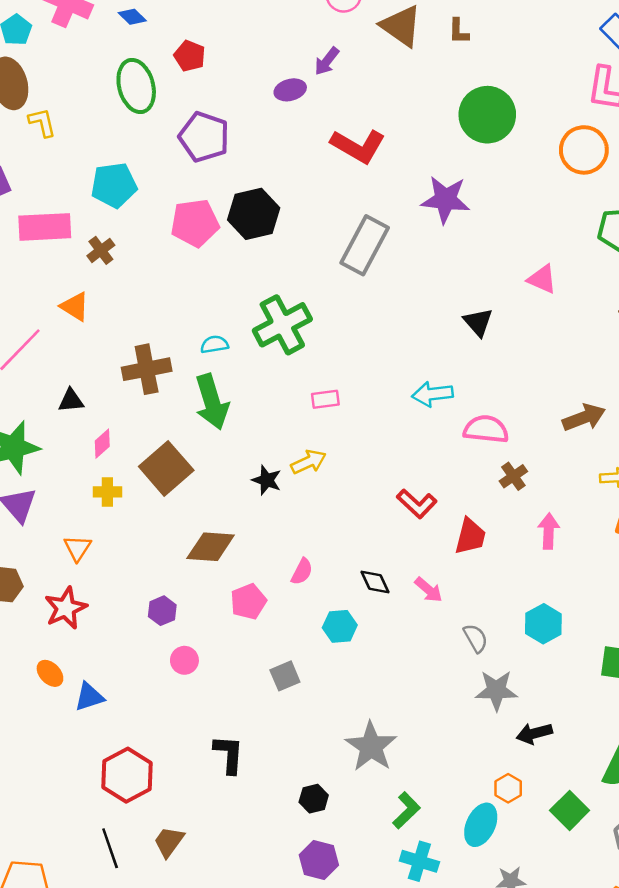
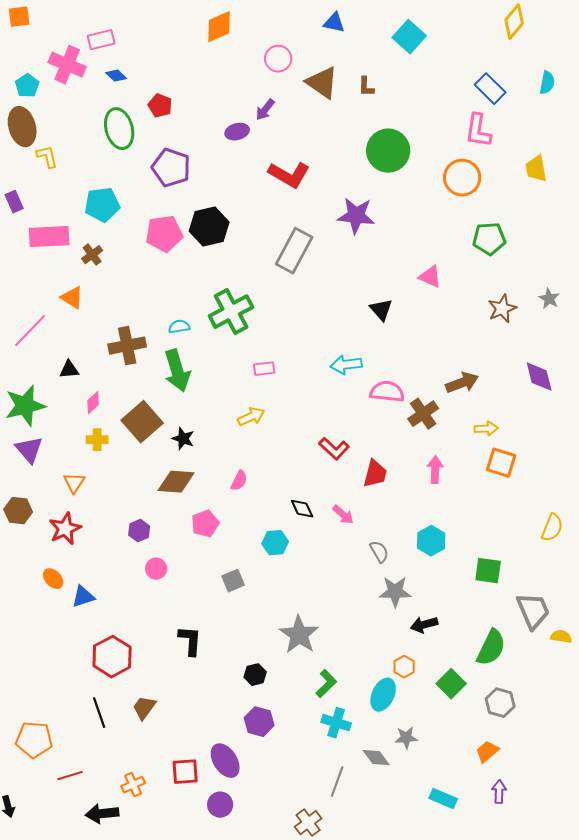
brown cross: (513, 476) -> (423, 414), moved, size x1.4
black star: (267, 480) -> (183, 439), moved
pink semicircle: (302, 572) -> (239, 481), moved

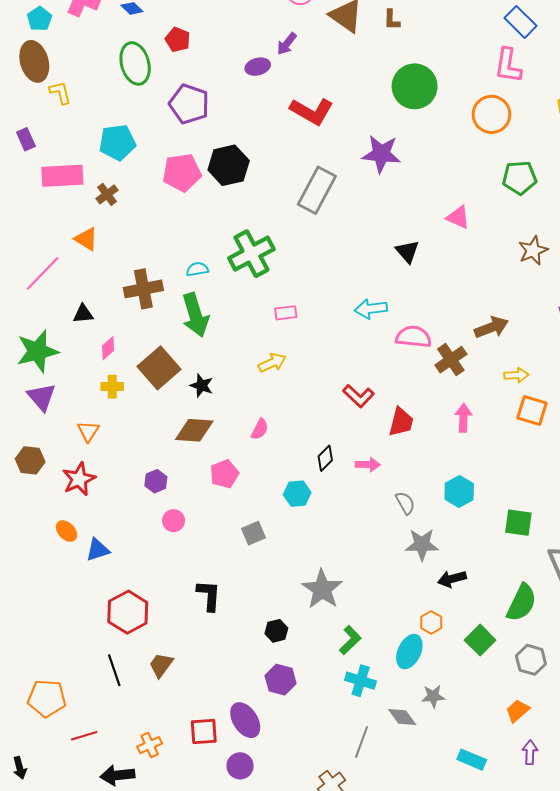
black diamond: (302, 509) -> (325, 458), turned 70
pink arrow: (343, 515) -> (368, 465), turned -40

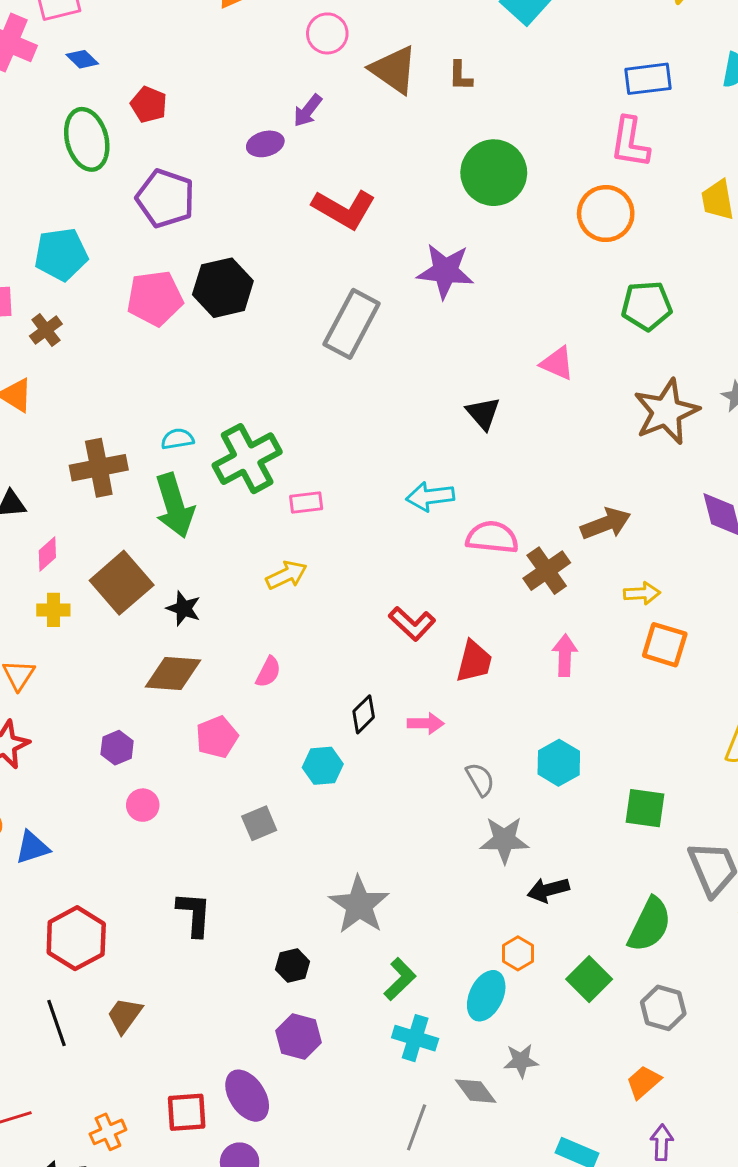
blue rectangle: (521, 22) -> (648, 79), turned -52
brown star: (533, 250) -> (666, 412), size x1.5
green cross: (251, 254) -> (247, 459), moved

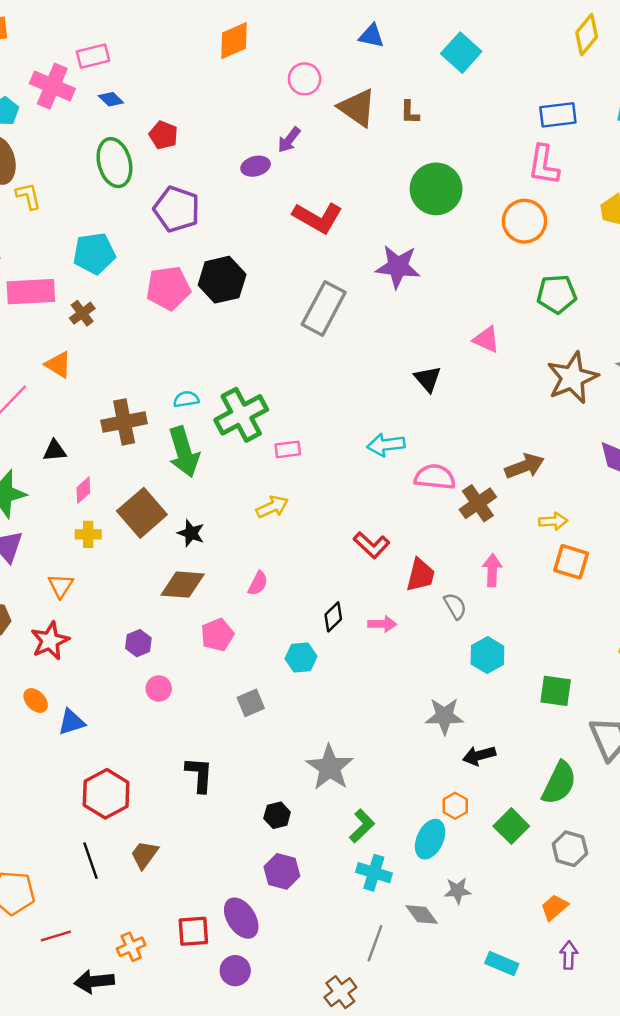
gray semicircle: (480, 779) -> (455, 606), moved

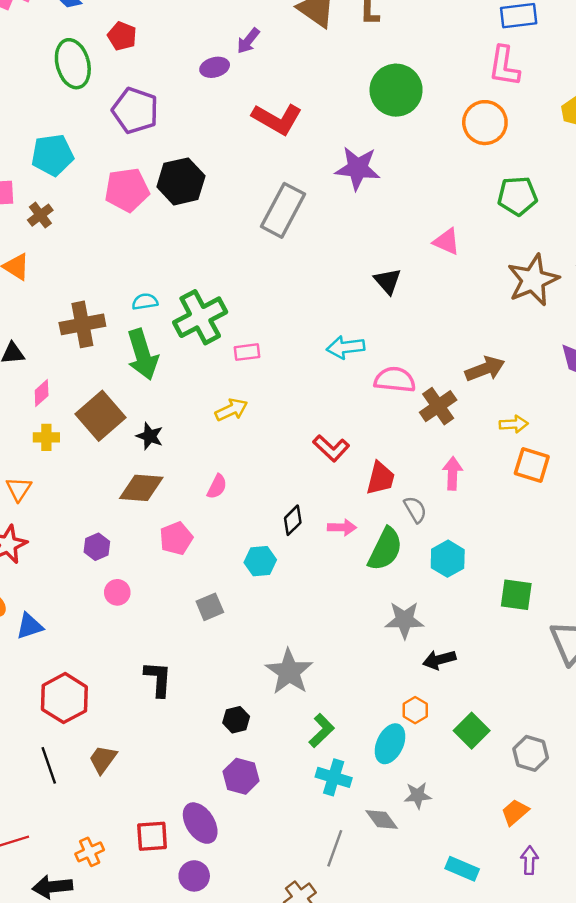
green semicircle: (559, 783) -> (385, 549), moved

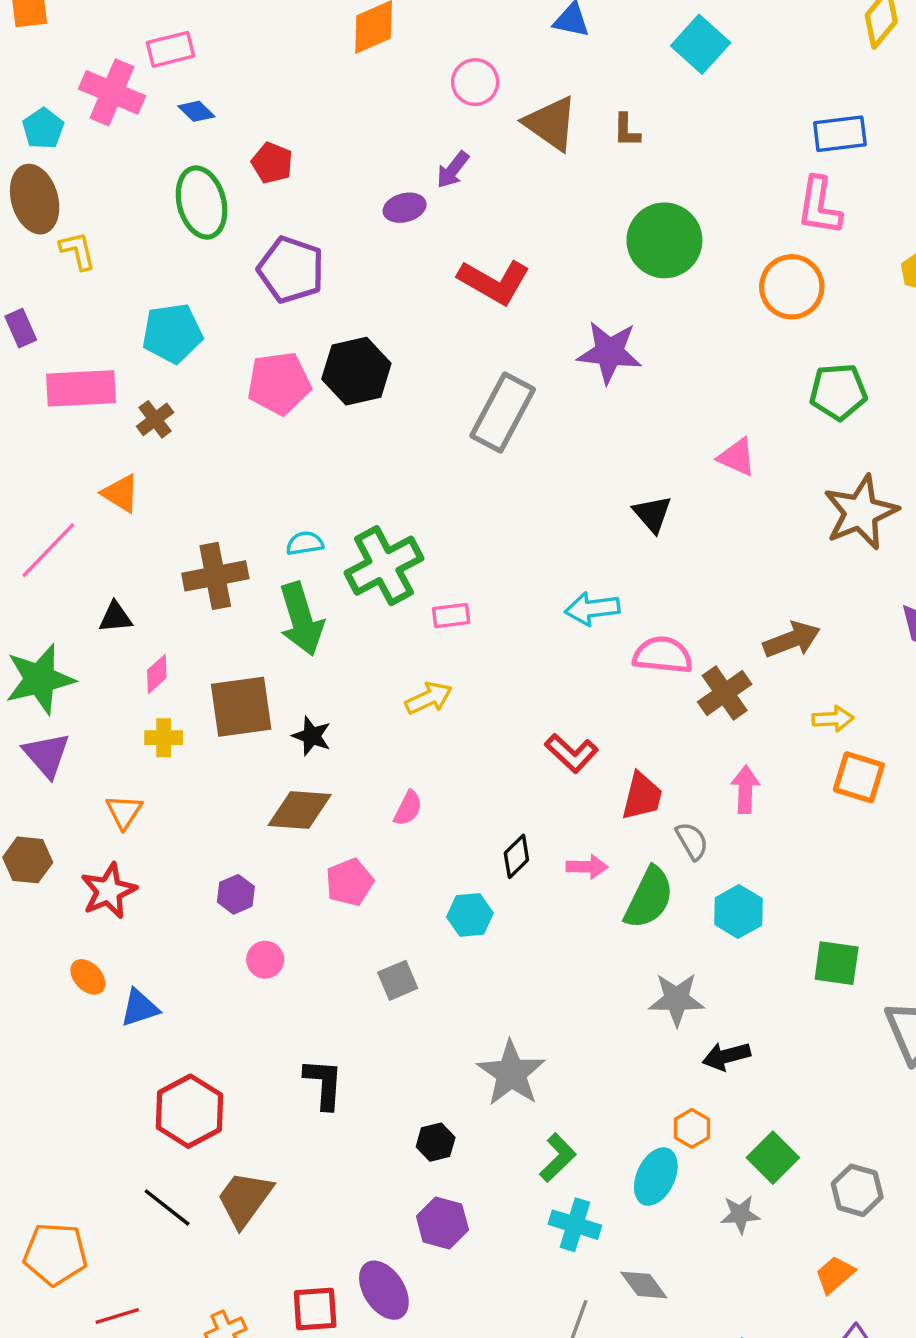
brown square: (100, 416) -> (241, 707), turned 33
brown trapezoid: (103, 759) -> (245, 1199), size x1.4
black line: (49, 765) -> (167, 1208), turned -33
gray star: (418, 795) -> (740, 1214), moved

